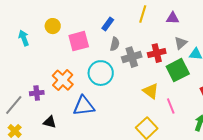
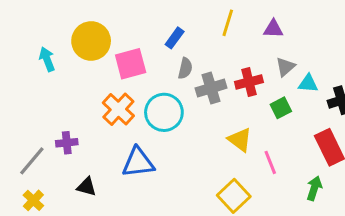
yellow circle: (53, 26) -> (91, 41), size x1.6
green square: (178, 70) -> (281, 108), size x0.6
orange cross: (63, 80) -> (118, 109), moved

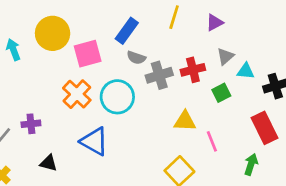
purple triangle: (273, 29) -> (215, 23), turned -30
blue rectangle: (175, 38) -> (127, 31), size x1.4
gray semicircle: (185, 68) -> (136, 58), turned 96
yellow triangle: (240, 140) -> (185, 121), turned -35
blue triangle: (138, 162) -> (94, 141), turned 36

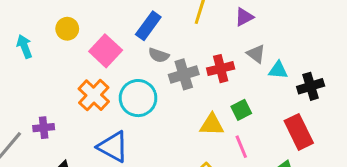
yellow circle: (53, 33) -> (67, 29), size x0.6
pink square: (88, 54) -> (106, 51), turned -32
gray triangle: (225, 56) -> (256, 54), turned -42
green square: (221, 93) -> (241, 110), moved

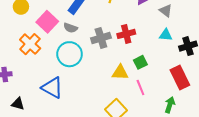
gray triangle: (256, 54) -> (166, 11), moved
gray semicircle: (159, 55) -> (71, 28), moved
orange cross: (94, 95) -> (30, 44), moved

